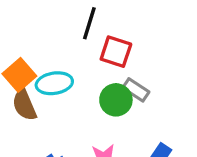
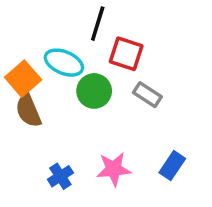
cyan ellipse: (54, 83) -> (64, 63), moved, turned 32
green circle: (116, 100) -> (94, 91), moved

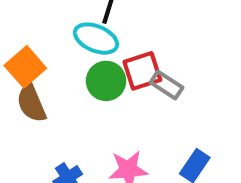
red square: (126, 54) -> (142, 71), moved, turned -36
cyan ellipse: (64, 63) -> (96, 39), moved

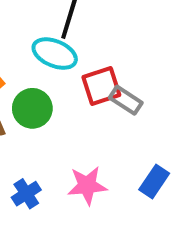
green circle: (106, 81) -> (32, 108), moved

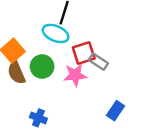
pink star: (87, 186) -> (75, 75), moved
blue cross: (26, 194) -> (38, 118), turned -35

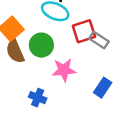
pink star: (75, 75) -> (64, 70), moved
blue rectangle: (115, 111) -> (103, 88), moved

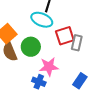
gray rectangle: (99, 40) -> (77, 43), turned 70
blue cross: (38, 98) -> (39, 82), moved

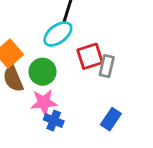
cyan ellipse: (42, 20) -> (58, 34), turned -60
pink star: (49, 67) -> (44, 102), moved

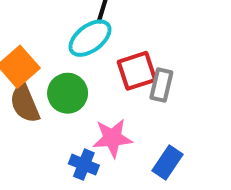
pink star: (44, 102) -> (112, 138), moved

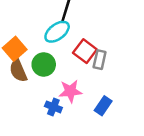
red square: (137, 71) -> (85, 51), turned -35

